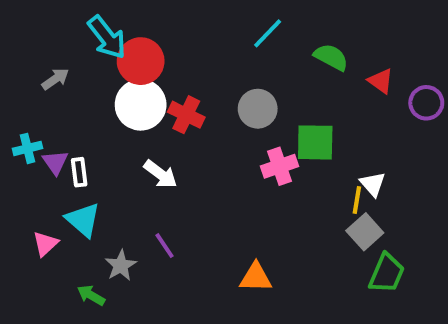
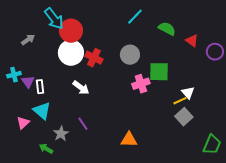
yellow line: (357, 200) -> (180, 101), turned 56
green trapezoid: (387, 273) -> (212, 145), moved

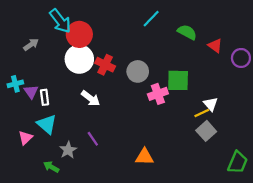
gray circle: (130, 55) -> (138, 71), moved

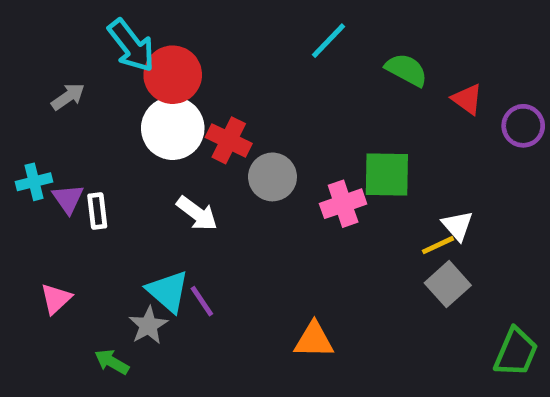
gray circle: (138, 71) -> (272, 177), moved
cyan triangle: (47, 124) -> (168, 291), moved

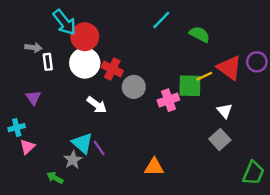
gray arrow: (68, 97) -> (33, 47), turned 42
red triangle: (467, 99) -> (229, 68), moved, size x1.6
cyan cross: (34, 182) -> (17, 128), moved
white rectangle: (97, 211) -> (48, 62), moved
yellow line: (438, 245) -> (204, 76), moved

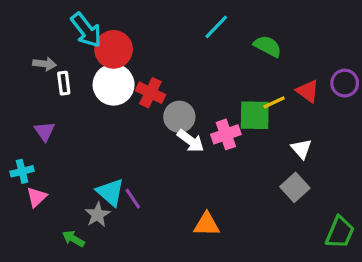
red triangle: (229, 68) -> (308, 91), size x0.7
white arrow: (97, 105) -> (191, 141), moved

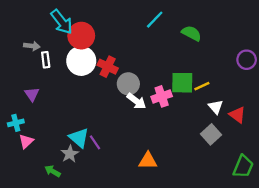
red triangle: (308, 91) -> (237, 115), moved
yellow line: (274, 102) -> (202, 86), moved

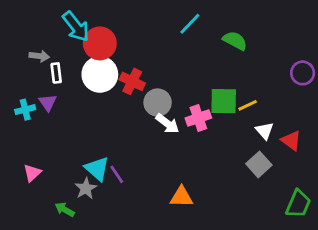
purple triangle: (32, 94) -> (48, 103), moved
cyan cross: (16, 123) -> (25, 110), moved

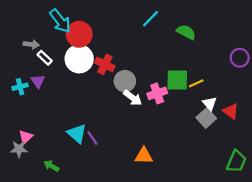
white rectangle: (56, 73) -> (45, 58), turned -40
gray square: (259, 164) -> (206, 118), moved
gray star: (86, 188) -> (19, 149), moved, turned 30

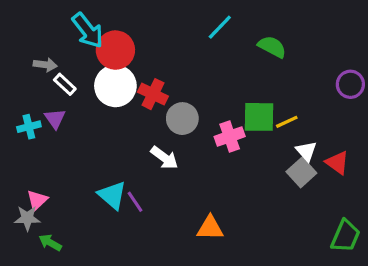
white arrow: (133, 98) -> (164, 158), moved
green arrow: (51, 166) -> (50, 243), moved

